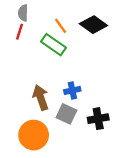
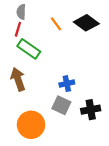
green rectangle: (54, 45) -> (29, 49), moved
brown arrow: (41, 97) -> (18, 79), moved

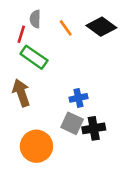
gray semicircle: (21, 12) -> (35, 19), moved
black cross: (91, 110) -> (94, 128), moved

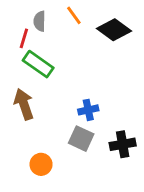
orange line: (66, 28) -> (74, 15), moved
black cross: (94, 128) -> (123, 144), moved
orange circle: (36, 146) -> (41, 164), size x0.6

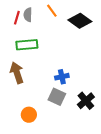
red line: (24, 38) -> (17, 18), moved
green rectangle: (38, 64) -> (27, 45), turned -40
black cross: (123, 144) -> (86, 101), turned -30

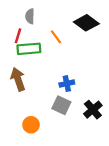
orange line: (52, 11) -> (56, 37), moved
red line: (17, 18) -> (18, 36), moved

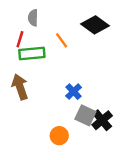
blue cross: (67, 84) -> (74, 92), turned -32
gray square: (61, 105) -> (85, 115), moved
orange circle: (31, 125) -> (59, 136), moved

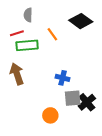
red line: (20, 39) -> (17, 33), turned 56
blue cross: (74, 92) -> (63, 78), turned -32
gray square: (85, 115) -> (73, 98), turned -30

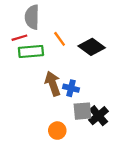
gray semicircle: (28, 15) -> (32, 17), size x1.5
black diamond: (81, 21) -> (92, 47), moved
brown arrow: (17, 74) -> (53, 84), moved

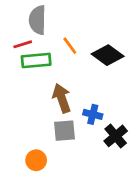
blue cross: (71, 88) -> (93, 114), moved
gray square: (82, 111) -> (64, 131), moved
orange circle: (57, 131) -> (36, 160), moved

